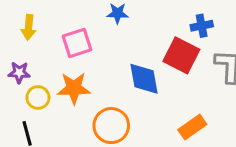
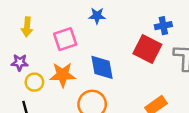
blue diamond: (144, 79) -> (102, 67), moved

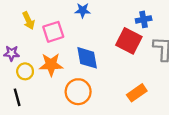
yellow arrow: (27, 27) -> (28, 21), moved, turned -30

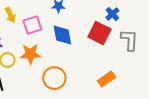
blue cross: (144, 19) -> (112, 14), turned -32
blue diamond: (87, 58) -> (62, 35), moved

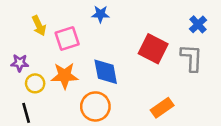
blue cross: (112, 14) -> (198, 24), moved
blue diamond: (62, 35) -> (106, 72), moved

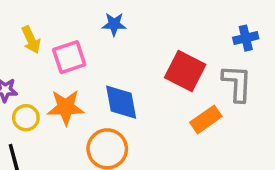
blue cross: (198, 24) -> (246, 38), turned 30
orange rectangle: (162, 108) -> (206, 119), moved

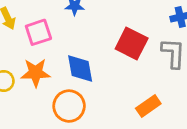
orange rectangle: (206, 119) -> (148, 106), moved

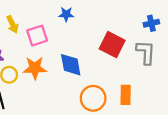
orange circle: (69, 106) -> (93, 98), moved
orange rectangle: (148, 106) -> (126, 95), turned -54

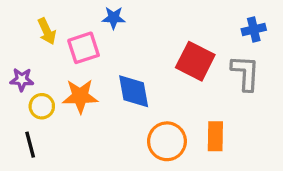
blue star: (66, 14) -> (114, 18), moved

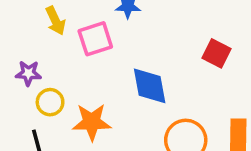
red square: (195, 61) -> (216, 53), size x0.7
orange star: (80, 96) -> (92, 122), moved

